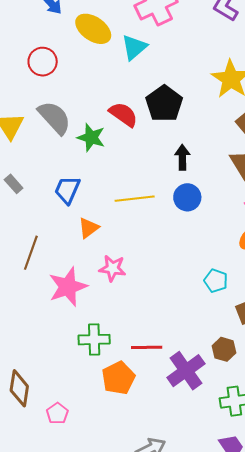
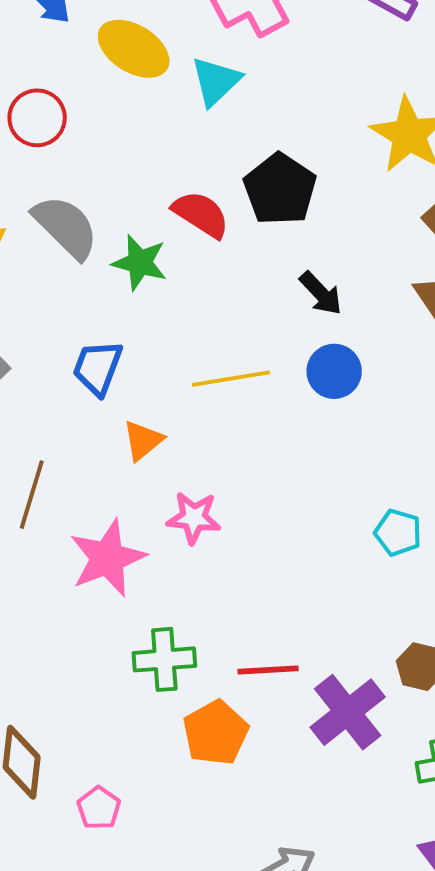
black arrow: (182, 157) -> (321, 293), turned 140

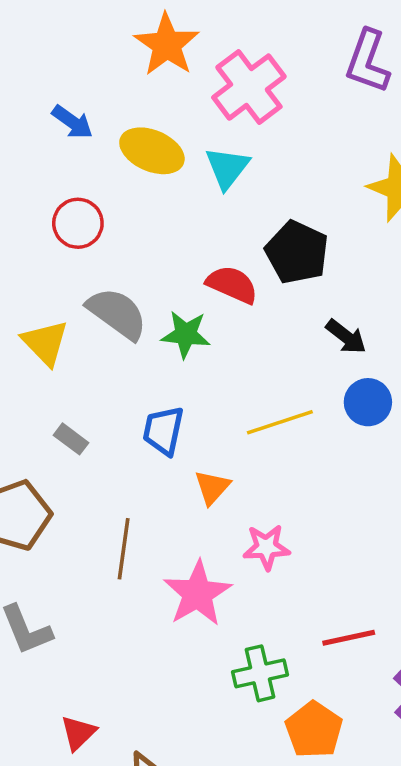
red line: (268, 670) -> (349, 638), moved

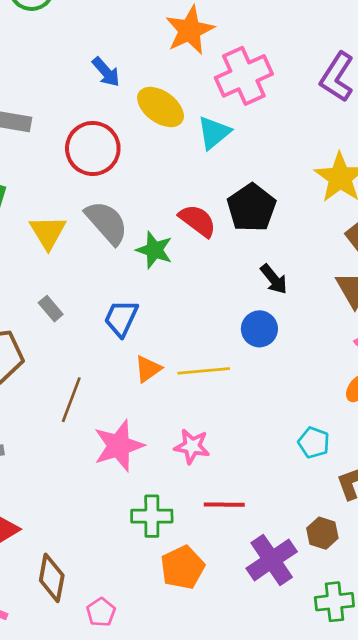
red circle: (78, 223) -> (93, 148), size x1.4
blue circle: (368, 402) -> (259, 329), moved
yellow line: (280, 422) -> (204, 371), moved
pink star: (266, 547) -> (192, 446), moved

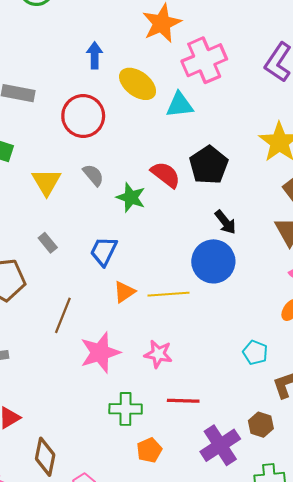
blue arrow: (106, 72) -> (95, 55), turned -140
cyan triangle: (214, 133) -> (180, 105), turned 32
gray semicircle: (107, 223) -> (93, 175), size x0.6
blue circle: (259, 329) -> (213, 261), size x1.5
orange pentagon: (183, 567) -> (149, 450), size x0.7

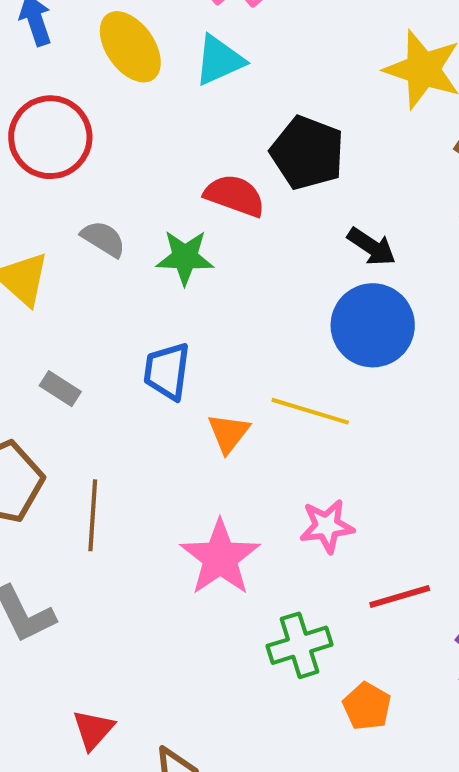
yellow ellipse: (138, 84) -> (130, 47), turned 36
yellow line: (168, 294) -> (310, 411), turned 39
brown line: (63, 315) -> (93, 515), moved

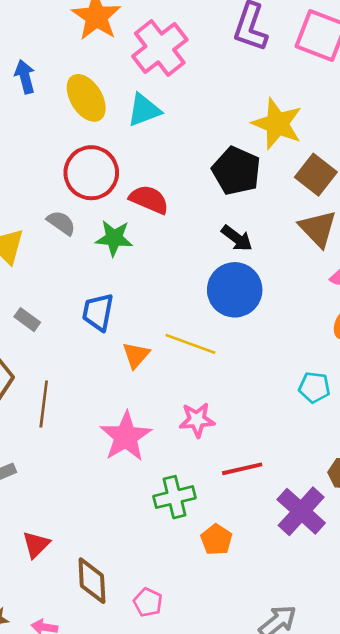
red circle: (50, 137) -> (91, 173), moved
black pentagon: (307, 153) -> (236, 171), moved

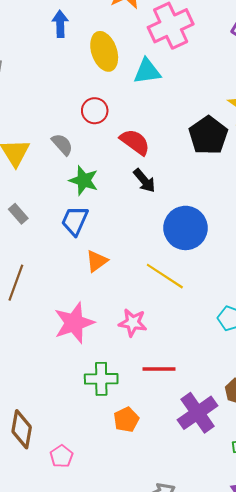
red circle: (91, 173) -> (95, 111), size x0.6
green star: (114, 238) -> (84, 180), moved
black arrow: (237, 238) -> (144, 181), moved
yellow line: (190, 344) -> (165, 276), moved

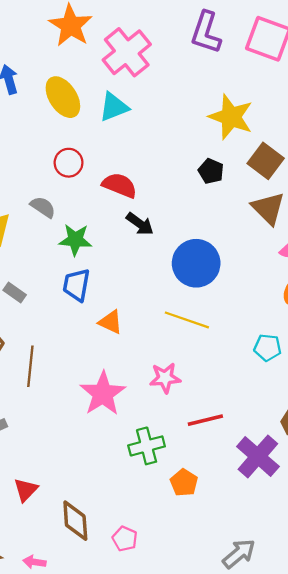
black pentagon: (208, 135) -> (211, 171), moved, size x0.6
orange triangle: (97, 261) -> (111, 322), turned -45

